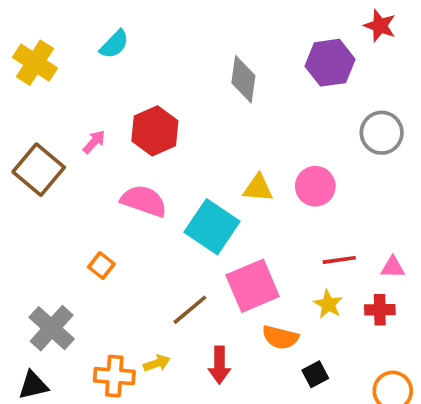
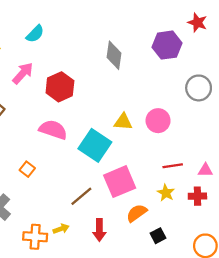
pink arrow: (94, 142) -> (23, 73), moved, size x1.5
orange semicircle: (280, 337) -> (137, 213), turned 130

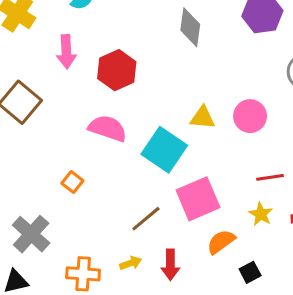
pink arrow: (23, 73) -> (66, 52), turned 135
yellow arrow: (61, 229) -> (131, 263), moved

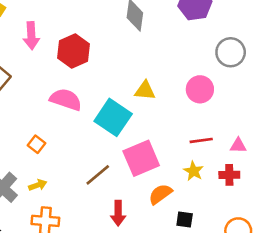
pink circle: (250, 116) -> (200, 89), moved
yellow arrow: (131, 263) -> (38, 185), moved
black square: (250, 272) -> (185, 220), turned 36

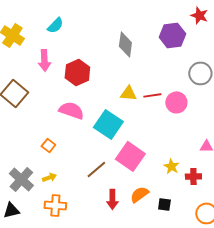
yellow triangle: (145, 91) -> (128, 93), moved
red line: (201, 140) -> (152, 95), moved
pink square: (141, 158) -> (130, 156), turned -32
red cross: (229, 175) -> (193, 176), moved
orange semicircle: (160, 194) -> (139, 194), moved

